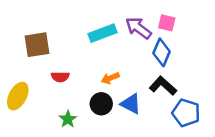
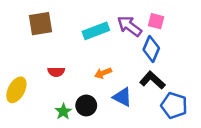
brown square: (37, 45) -> (40, 24), moved
black circle: (101, 104) -> (86, 105), moved

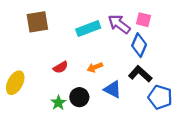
red semicircle: (56, 72) -> (61, 67), moved, turned -32

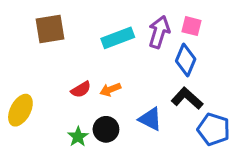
purple arrow: (119, 24) -> (159, 32), turned 70
orange arrow: (95, 67) -> (110, 90), moved

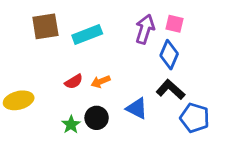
cyan rectangle: (118, 38) -> (87, 34), moved
yellow ellipse: (20, 110) -> (19, 100), turned 48

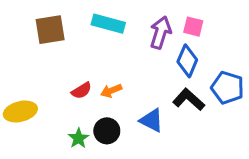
cyan rectangle: (87, 34) -> (108, 24), moved, turned 36
blue pentagon: (195, 118) -> (228, 88), moved

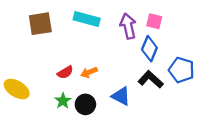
purple arrow: (160, 33) -> (128, 26), turned -30
yellow ellipse: (20, 111) -> (17, 89), turned 45
green star: (79, 138) -> (63, 101), moved

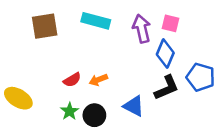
black L-shape: (151, 79) -> (167, 88), turned 115

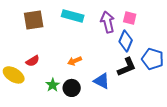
red semicircle: (72, 80) -> (33, 61), moved

